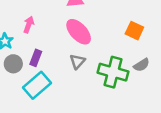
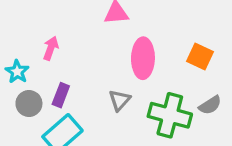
pink ellipse: (79, 32) -> (143, 58), moved, turned 44

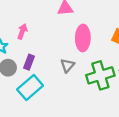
green cross: (170, 115) -> (100, 75), turned -32

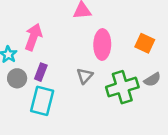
pink arrow: (22, 31) -> (33, 37), size x1.5
cyan rectangle: (30, 87) -> (42, 101), turned -35

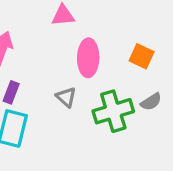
gray triangle: (85, 76) -> (66, 97), turned -30

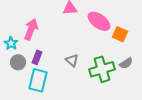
pink ellipse: (88, 58) -> (99, 21), moved, turned -55

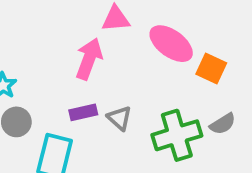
pink arrow: (31, 29) -> (89, 59), moved
purple rectangle: (37, 57) -> (83, 112), moved, turned 56

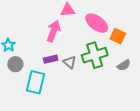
green cross: (177, 135) -> (95, 55), moved

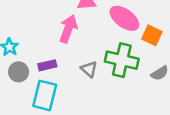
green cross: (95, 55) -> (122, 60), turned 30
purple rectangle: (51, 59) -> (47, 65), moved

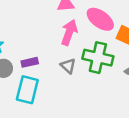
pink arrow: (68, 29) -> (69, 32), moved

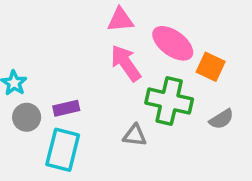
pink arrow: (69, 32) -> (126, 63), turned -55
gray triangle: (68, 66) -> (135, 135), moved, turned -35

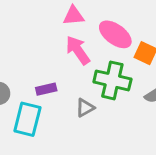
purple rectangle: (66, 108) -> (46, 89), moved
gray triangle: (135, 135) -> (85, 108), turned -36

